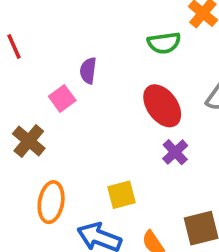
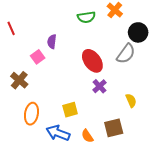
green semicircle: (164, 43) -> (86, 17), moved

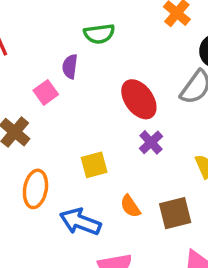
green semicircle: (86, 17) -> (99, 34), moved
yellow square: (70, 110) -> (94, 165), moved
orange semicircle: (87, 136) -> (130, 206), moved

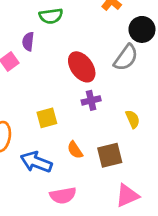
purple cross: (151, 142) -> (91, 100), turned 30

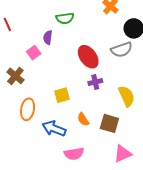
gray semicircle: (126, 58) -> (122, 50), turned 35
yellow semicircle: (133, 119) -> (127, 96), size x1.5
brown square: (110, 155) -> (109, 123), turned 30

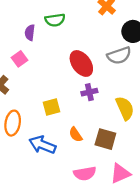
purple semicircle: (48, 38) -> (30, 33), moved
pink semicircle: (74, 154) -> (85, 173), moved

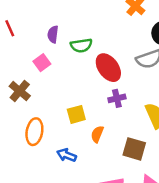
green semicircle: (55, 20) -> (81, 45), moved
orange semicircle: (76, 135) -> (97, 134), moved, turned 56
blue arrow: (42, 145) -> (66, 155), size x0.7

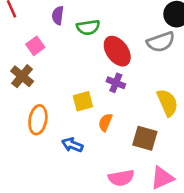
pink square: (42, 63) -> (35, 46), moved
purple cross: (117, 98) -> (116, 83), moved, turned 35

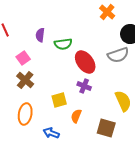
brown cross: (22, 76) -> (25, 80), moved

